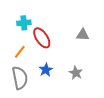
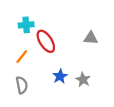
blue star: (46, 70) -> (60, 76), moved
gray semicircle: (20, 78) -> (22, 85), size x0.7

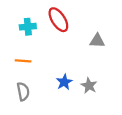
red ellipse: (46, 41) -> (58, 20), moved
orange line: (22, 57) -> (23, 61), turned 56

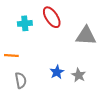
gray triangle: (97, 41) -> (86, 36), size x1.5
orange line: (23, 61) -> (11, 56), moved

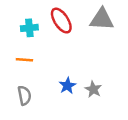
gray triangle: (86, 36) -> (102, 19), moved
orange line: (11, 56) -> (24, 60), moved

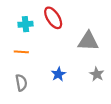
gray triangle: (102, 19) -> (88, 41), moved
gray star: (93, 89) -> (97, 74), moved

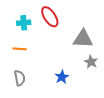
blue star: (58, 74) -> (62, 77), moved
gray star: (97, 74) -> (91, 62), moved

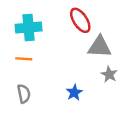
red ellipse: (50, 17) -> (80, 20), moved
cyan cross: (24, 23) -> (29, 28), size x1.5

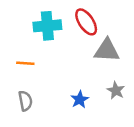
cyan cross: (29, 28) -> (47, 26), moved
gray star: (109, 74) -> (116, 90), moved

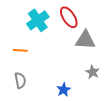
cyan cross: (47, 26) -> (38, 20), turned -30
blue star: (80, 100) -> (64, 90), moved

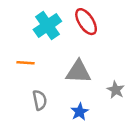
gray triangle: (85, 40) -> (78, 72), moved
gray semicircle: (20, 80) -> (40, 100), moved

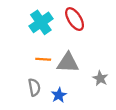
orange line: (26, 63) -> (43, 59), moved
blue star: (80, 112) -> (59, 95), moved

